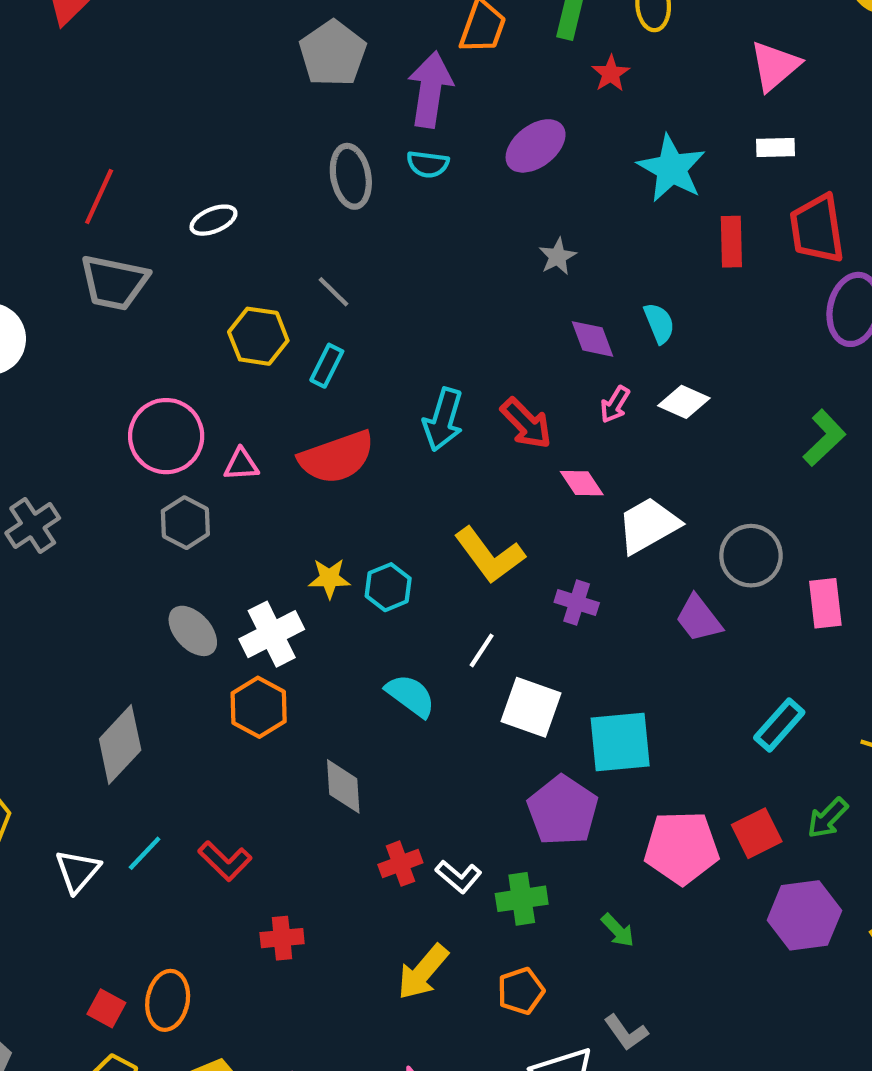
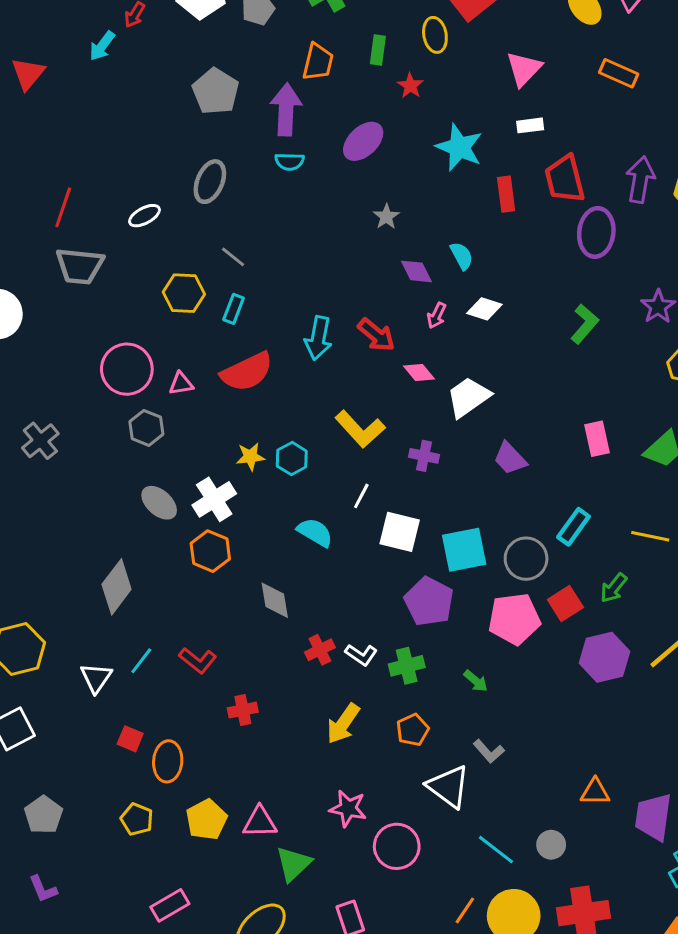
gray ellipse: (351, 176) -> (210, 182), moved, turned 39
gray circle: (751, 556) -> (526, 559), moved
red square: (106, 1008) -> (130, 739), moved

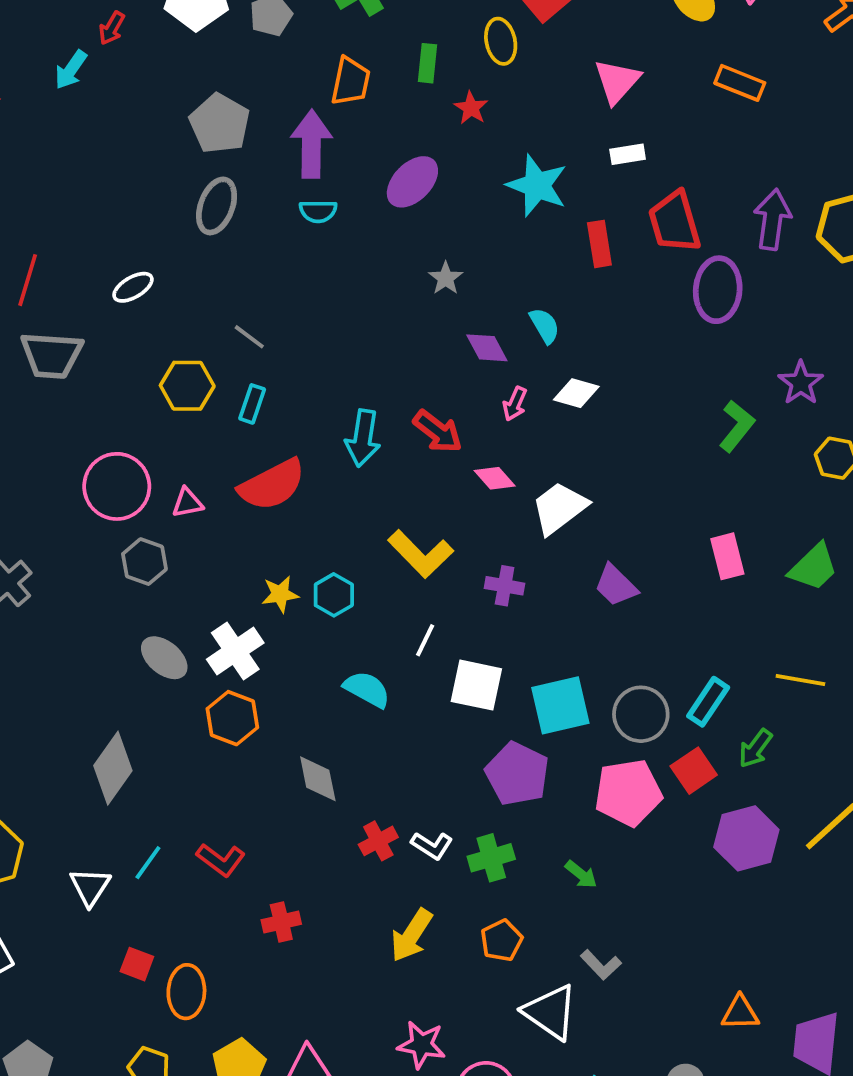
gray ellipse: (210, 182) -> (217, 206), moved
green L-shape: (585, 324) -> (737, 426), moved
cyan rectangle: (574, 527) -> (708, 702), moved

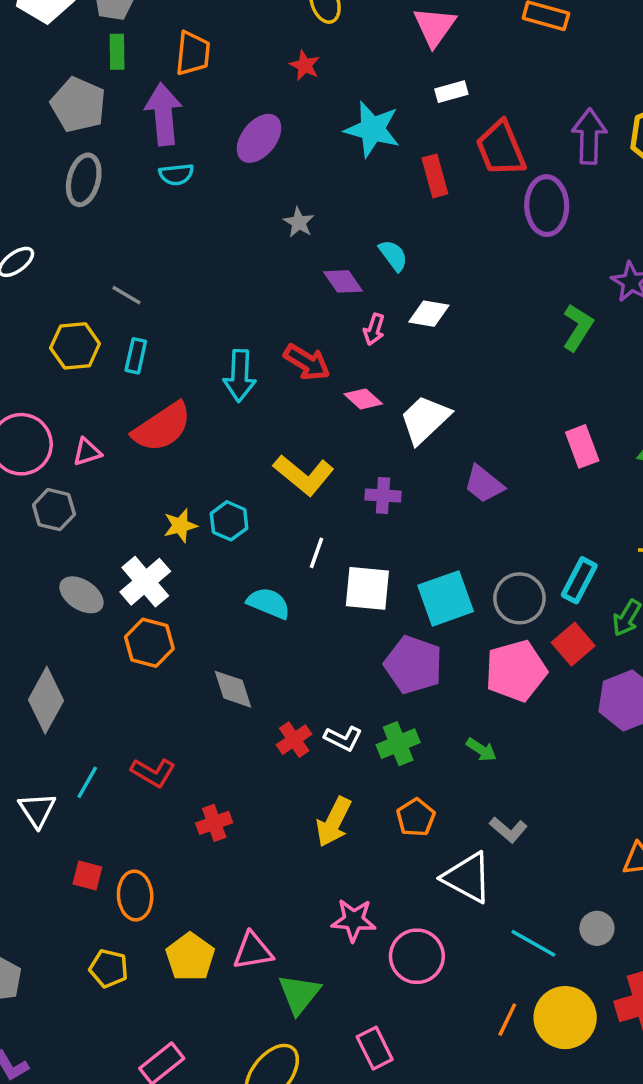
green rectangle: (428, 63) -> (117, 52), moved

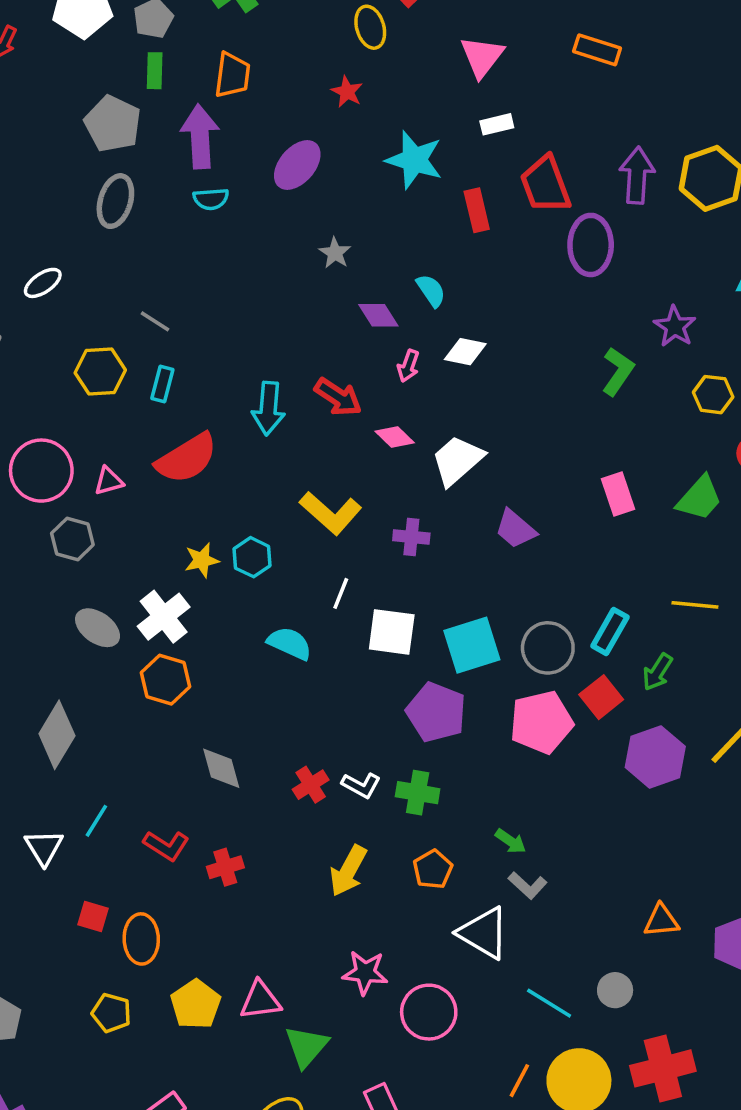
gray diamond: (233, 689) -> (221, 768), moved
green cross: (398, 744) -> (418, 793), turned 30
green arrow: (481, 750) -> (511, 841), moved
red L-shape: (153, 772) -> (166, 845), moved

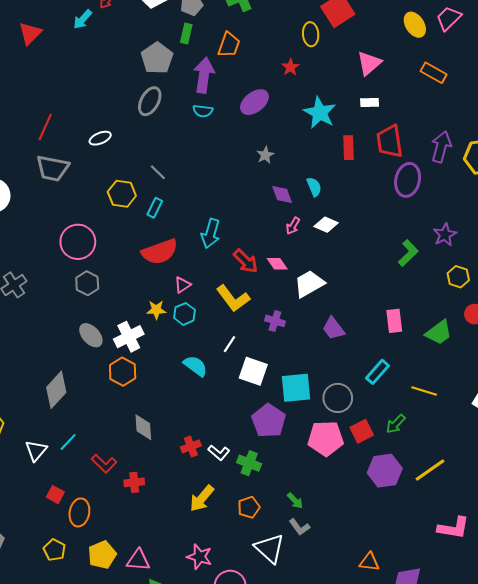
red arrow: (338, 397) -> (246, 261), moved
pink triangle: (109, 481) -> (183, 285), moved, turned -30
cyan rectangle: (610, 632) -> (378, 372), moved

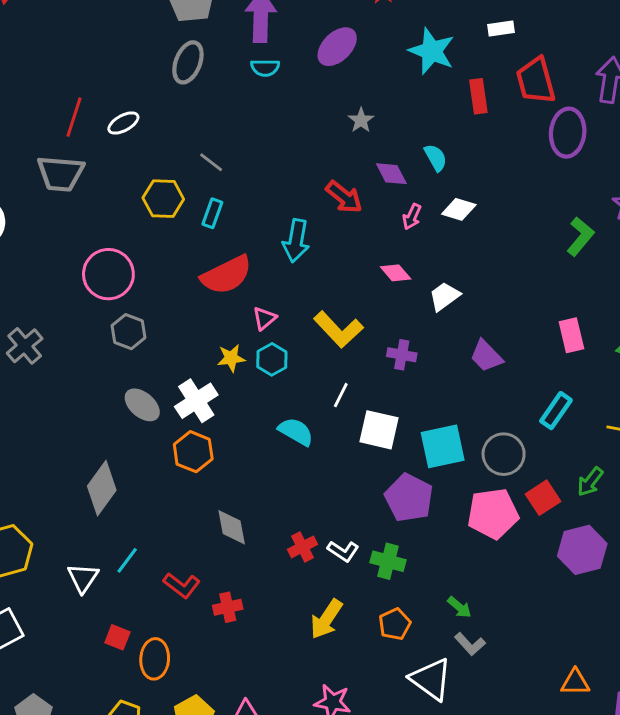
red line: (45, 127) -> (74, 117), moved
red arrow: (246, 261) -> (344, 197), moved
white trapezoid: (309, 284) -> (444, 296), size x0.7

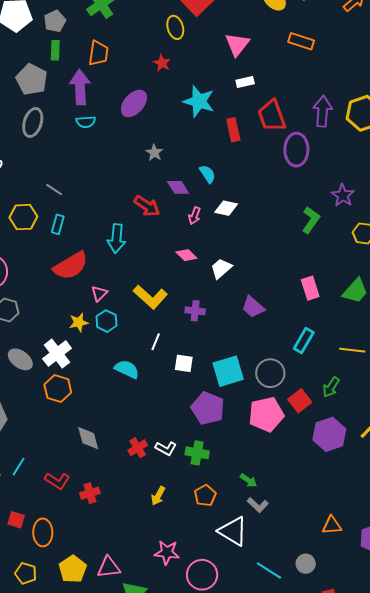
white square: (379, 430) -> (184, 363), size x0.7
yellow arrow: (326, 619) -> (158, 496), size x0.7

